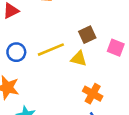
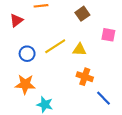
brown square: (87, 35) -> (82, 14), moved
orange cross: (93, 94) -> (85, 77), moved

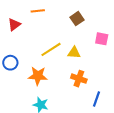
blue circle: (27, 54) -> (10, 63), moved
orange star: (25, 84) -> (38, 76), moved
blue line: (103, 98) -> (97, 99), turned 63

